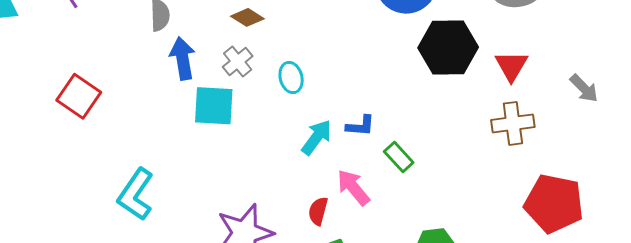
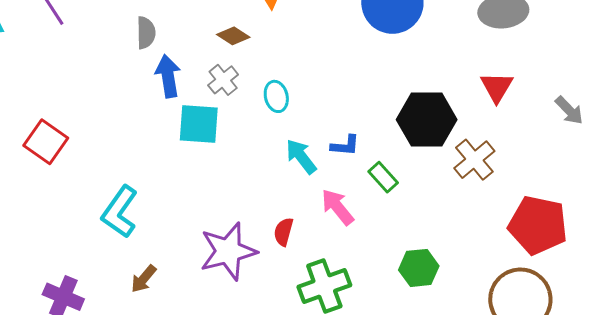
black hexagon: (448, 47) -> (427, 120), moved
red square: (79, 96) -> (46, 142), moved
brown cross: (513, 123) -> (474, 160), moved, turned -33
cyan arrow: (317, 137) -> (301, 157), turned -75
red semicircle: (318, 211) -> (284, 232), moved

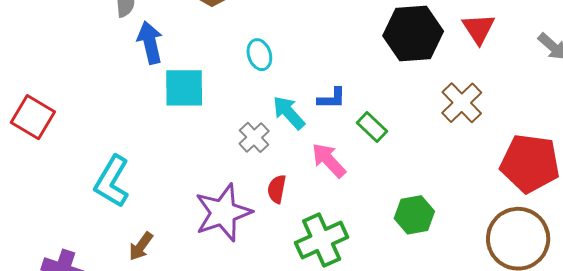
gray cross: (223, 80) -> (254, 137), moved
black hexagon: (427, 120) -> (413, 34), moved

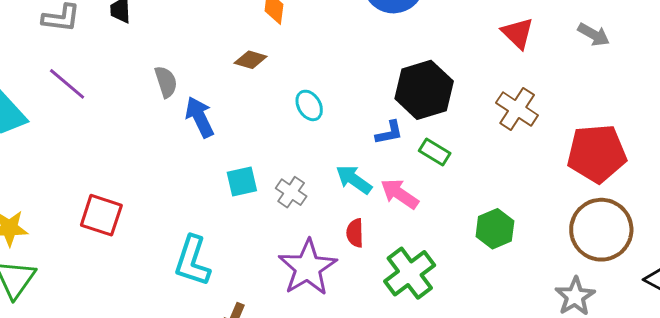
black hexagon: (413, 34) -> (424, 90), moved
cyan square: (184, 88) -> (242, 181), moved, size x0.7
cyan arrow: (289, 113) -> (354, 180), moved
gray cross: (254, 137) -> (291, 192), moved

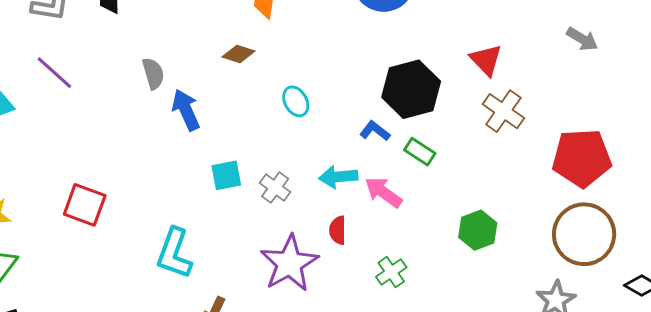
red triangle: (518, 33) -> (486, 60), moved
blue L-shape: (389, 133) -> (375, 131), turned -132
cyan arrow: (354, 180) -> (338, 177), turned -42
green cross: (410, 273) -> (391, 272), size x0.6

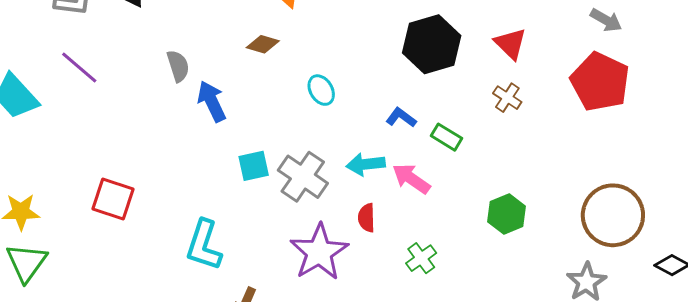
black hexagon: (411, 89) -> (432, 44), moved
brown cross: (503, 111) -> (507, 98), moved, size x0.7
red pentagon: (582, 158) -> (600, 82), moved, turned 30
gray cross: (275, 188) -> (303, 177), size x1.6

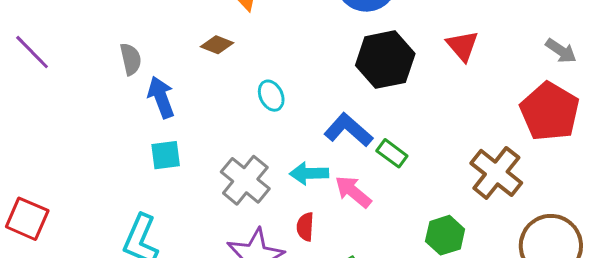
red triangle: (510, 44) -> (462, 46), moved
brown cross: (507, 98) -> (496, 173), moved, size x1.8
blue L-shape: (401, 118) -> (348, 130), size x1.6
cyan square: (254, 166) -> (166, 155), moved
red square: (113, 199) -> (27, 219), moved

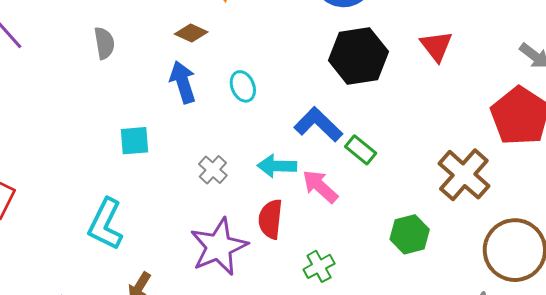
blue arrow: (161, 97) -> (183, 82), moved
gray cross: (245, 180) -> (213, 170), size x0.6
red semicircle: (305, 227) -> (270, 219), size x1.4

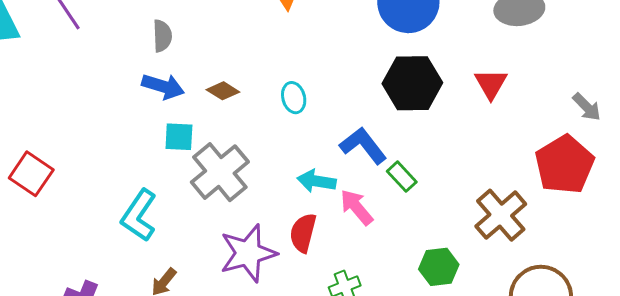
brown diamond: (191, 33) -> (223, 91), moved
blue arrow: (183, 82) -> (163, 86), moved, turned 117
gray cross: (213, 170) -> (220, 172), moved, size x2.0

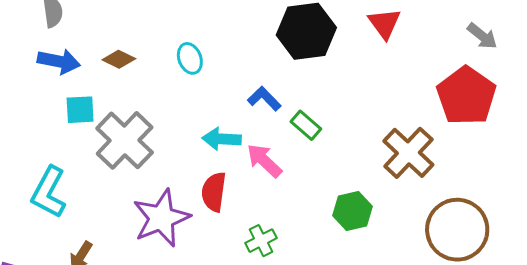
blue L-shape: (363, 146) -> (264, 99), size x0.7

